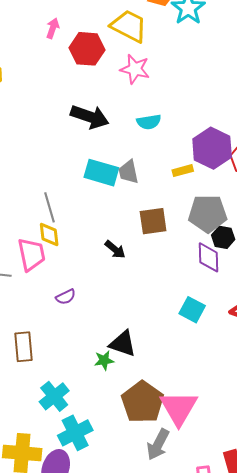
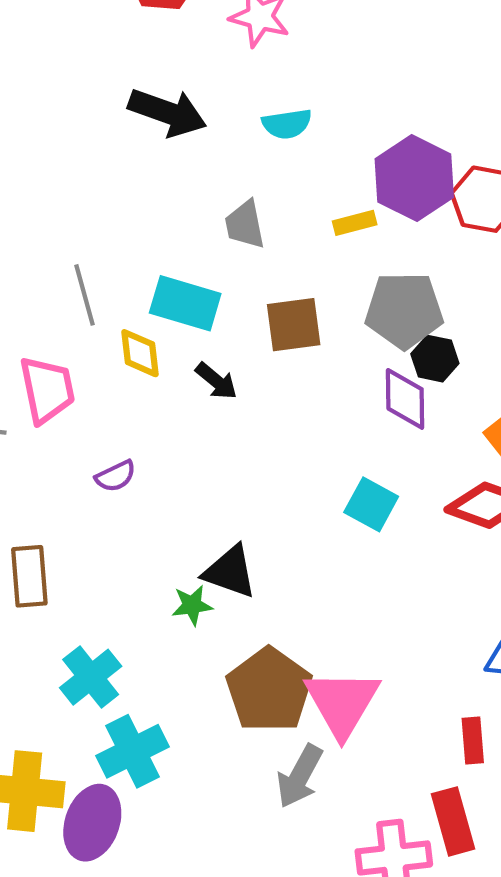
cyan rectangle: (101, 173) -> (185, 303), moved
yellow diamond: (49, 234) -> (140, 353), moved

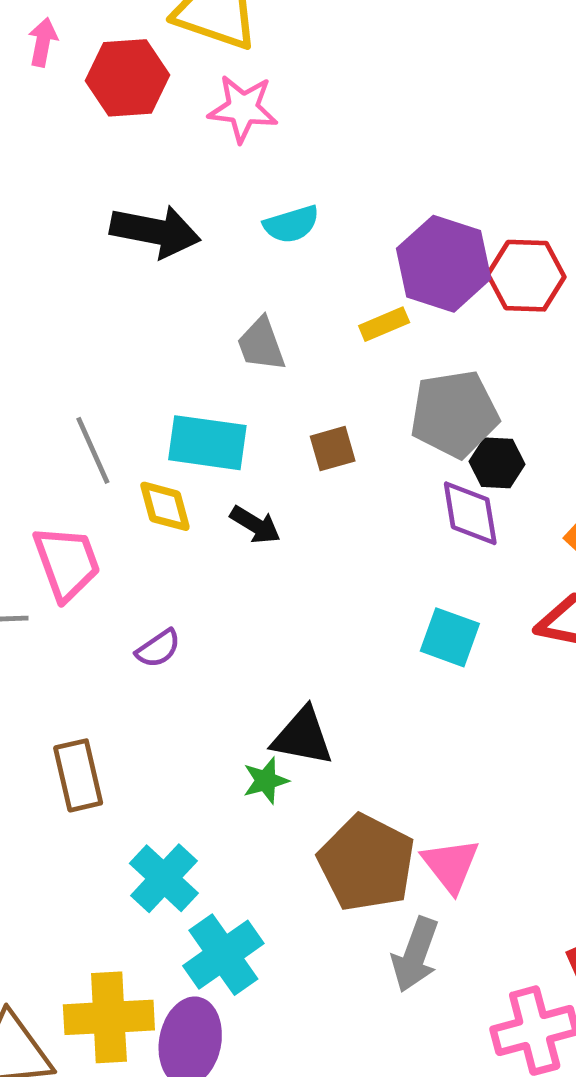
brown square: (294, 325) -> (333, 449), size x0.7
pink triangle: (342, 703) -> (451, 865), size x0.7

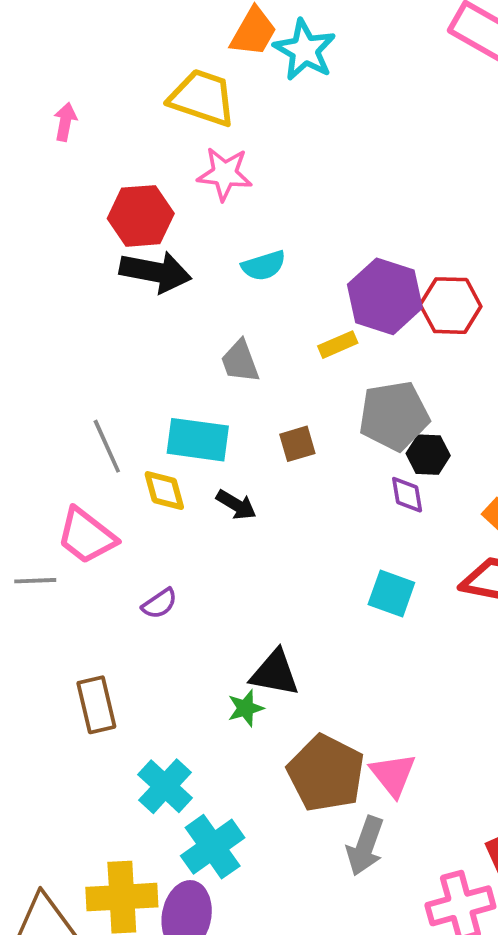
red hexagon: (127, 78) -> (141, 216), moved
purple diamond: (470, 513) -> (407, 495), size x0.7
pink trapezoid: (67, 563) -> (86, 536), turned 148

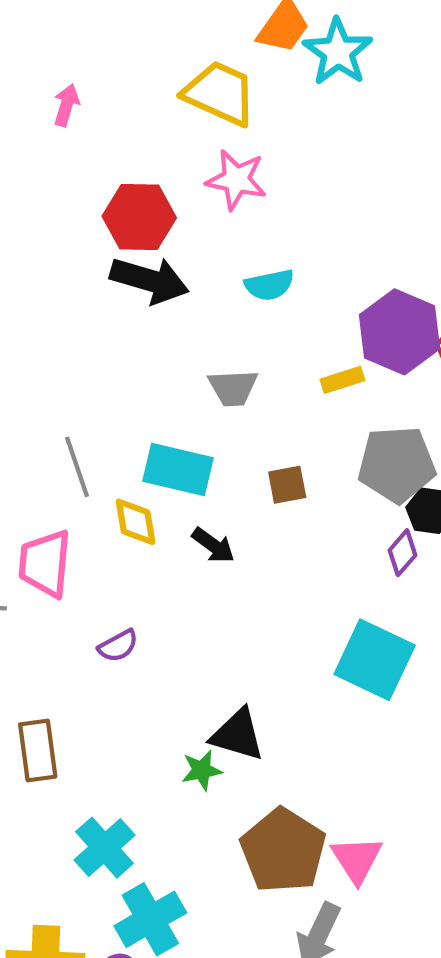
gray trapezoid: (240, 361) -> (233, 388), turned -78
purple diamond: (407, 495) -> (403, 553), turned 45
pink trapezoid: (86, 536) -> (45, 563), turned 52
cyan square: (391, 593) -> (375, 660), size x1.5

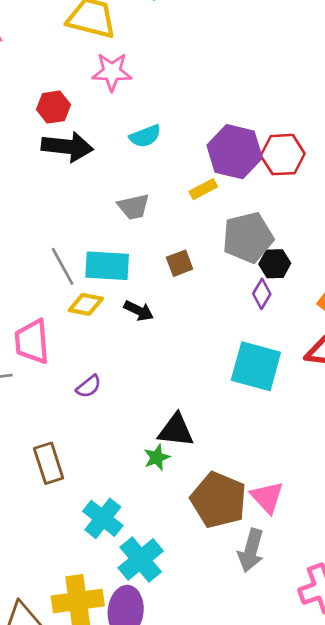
red hexagon: (139, 217) -> (53, 107), size x0.7
gray line: (77, 467) -> (63, 266), moved
yellow diamond: (136, 522) -> (86, 304), turned -60

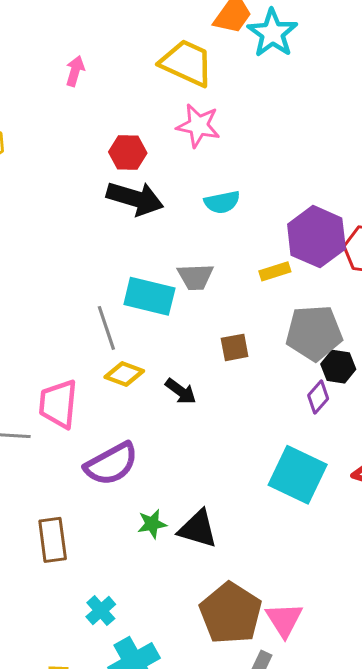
cyan rectangle: (107, 266) -> (149, 296), moved
purple semicircle: (89, 386) -> (111, 464), size x1.8
green star: (157, 457) -> (152, 524), moved
cyan cross: (103, 518) -> (101, 611), size x0.7

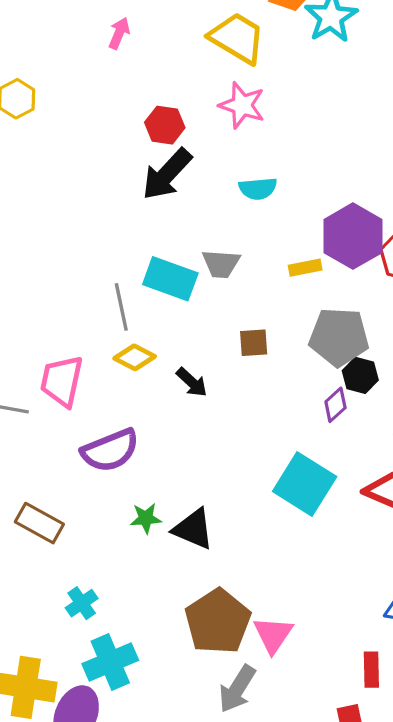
black arrow: (135, 198) -> (167, 174), turned 110
brown rectangle: (53, 540) -> (39, 523), turned -60

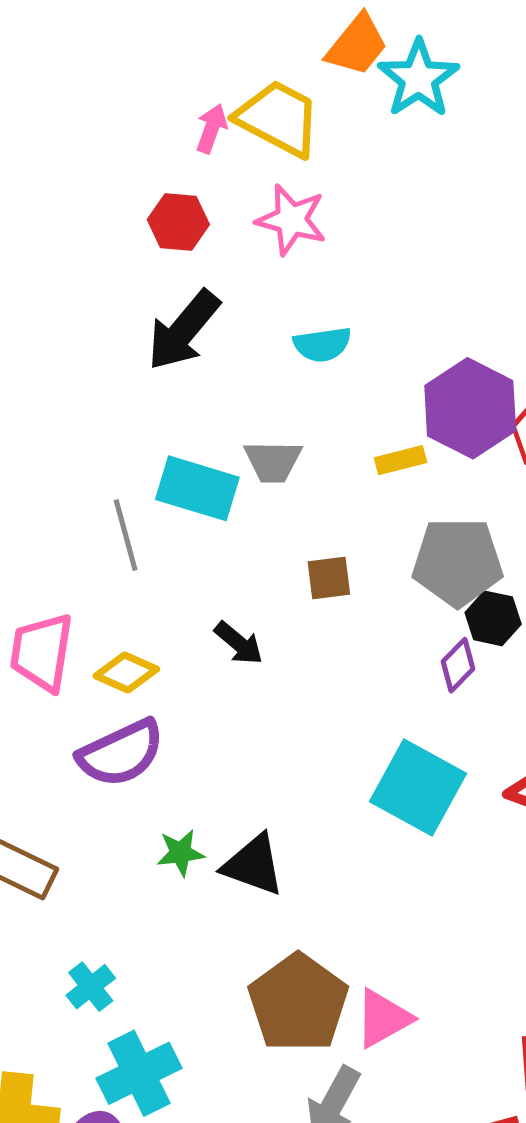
pink arrow: (119, 33) -> (212, 129), moved
red hexagon: (165, 125) -> (178, 222), moved
yellow diamond: (135, 357) -> (126, 673), moved
pink triangle: (273, 635) -> (383, 1018), turned 30

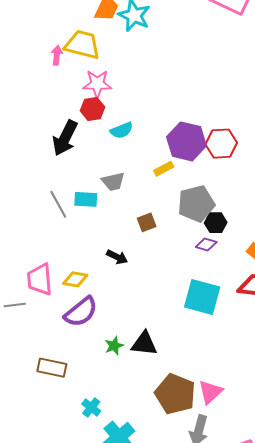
red hexagon: (178, 222) -> (92, 109), moved
cyan rectangle: (197, 488) -> (86, 199), size x0.7
gray line: (126, 535) -> (58, 204), moved
purple diamond: (458, 665) -> (206, 245), turned 75

